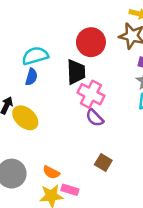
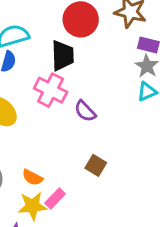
pink cross: (91, 94) -> (51, 90), moved
pink rectangle: (70, 190) -> (55, 198), turned -63

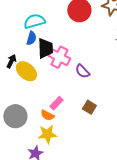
black trapezoid: (63, 56) -> (45, 48), moved
pink rectangle: (55, 198) -> (56, 103), moved

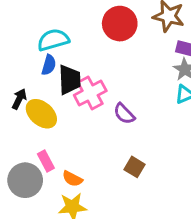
pink cross: (59, 57) -> (90, 93), turned 35
pink rectangle: (56, 103) -> (46, 161), moved, turned -72

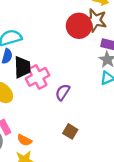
red circle: (120, 24) -> (79, 26), moved
purple semicircle: (124, 114) -> (63, 92), turned 77

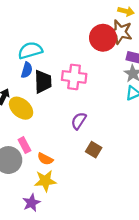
pink cross: (38, 77) -> (74, 77), moved, turned 35
purple semicircle: (63, 92) -> (79, 121), moved

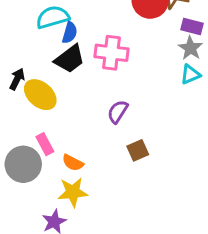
blue semicircle: (27, 70) -> (70, 33), moved
black trapezoid: (43, 82) -> (70, 59), turned 55
brown square: (94, 150) -> (138, 150), turned 35

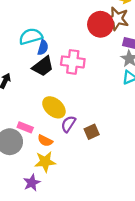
yellow ellipse: (40, 95) -> (54, 107), moved
purple semicircle: (118, 112) -> (68, 124), moved
pink rectangle: (45, 144) -> (25, 127), turned -40

